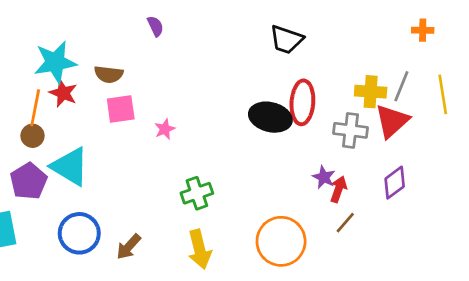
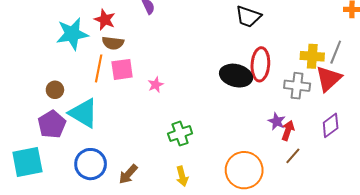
red star: (63, 93) -> (105, 20), moved
orange line: (35, 108) -> (99, 68), moved
yellow arrow: (200, 249) -> (182, 176), size x0.7

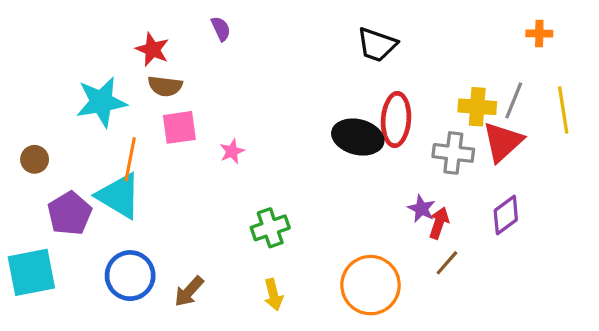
cyan star: (72, 34) -> (101, 102), moved
orange line: (99, 68) -> (130, 159), moved
brown circle: (55, 90) -> (35, 159), moved

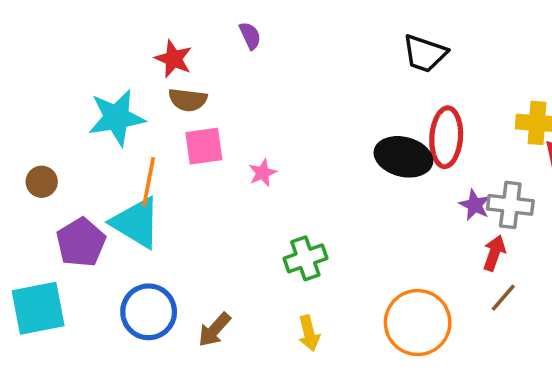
gray cross: (453, 153) -> (510, 205), moved
purple star: (421, 209) -> (475, 205), moved

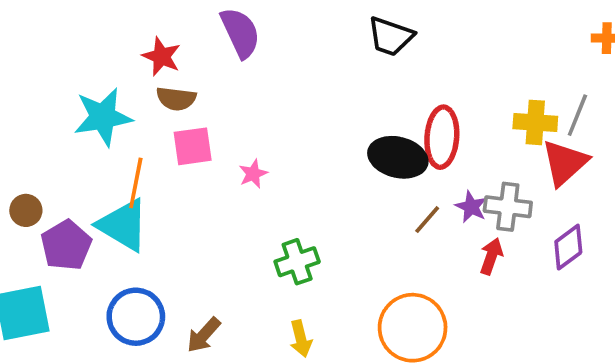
purple semicircle: (250, 36) -> (240, 33), size x1.8
black trapezoid: (425, 53) -> (391, 36), moved
brown circle: (42, 182) -> (26, 210), moved
brown line: (503, 298) -> (427, 220), moved

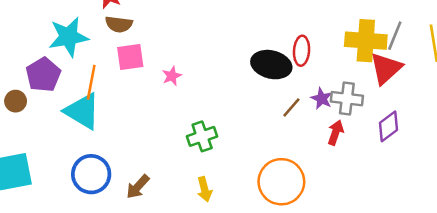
yellow cross: (535, 122) -> (366, 41), size x1.4
red ellipse: (442, 137) -> (302, 51), size x0.7
purple pentagon: (66, 245) -> (43, 75), moved

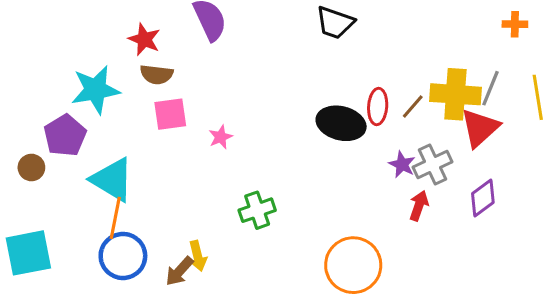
orange line: (91, 82) -> (115, 218), moved
gray cross: (347, 99) -> (433, 164), turned -32
brown line: (291, 107) -> (413, 107), moved
yellow arrow: (205, 189) -> (198, 256), moved

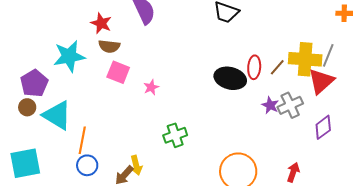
pink square: (170, 114) -> (118, 72), turned 30
purple pentagon: (65, 135) -> (34, 83), moved
cyan triangle: (112, 180) -> (57, 115), moved
red arrow: (419, 206) -> (293, 172), moved
blue circle: (123, 256) -> (87, 165), size x0.7

